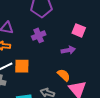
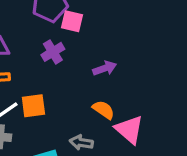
pink square: (79, 30) -> (72, 21), moved

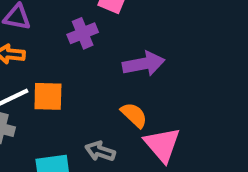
purple arrow: (105, 68) -> (144, 64), size x1.4

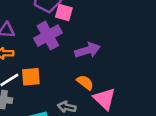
purple cross: (83, 33) -> (48, 36), size x1.5

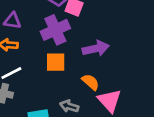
orange square: (31, 77) -> (56, 62), moved

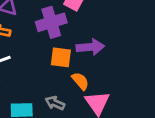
orange square: (56, 62) -> (61, 57), moved

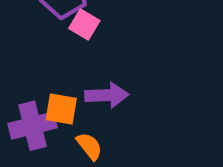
purple cross: (51, 22) -> (32, 126), moved

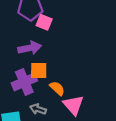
purple arrow: (107, 95) -> (30, 48), moved

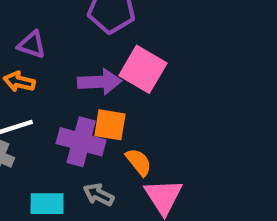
pink square: (44, 22) -> (143, 69), moved, size x1.5
purple cross: (24, 82) -> (81, 142), turned 30

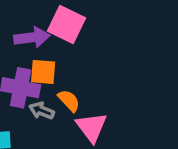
gray arrow: (99, 195) -> (42, 111), moved

